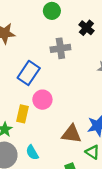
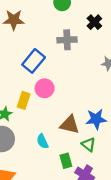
cyan semicircle: (32, 152) -> (42, 141), moved

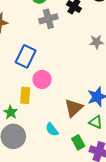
gray cross: (67, 40) -> (48, 19), moved
brown triangle: (70, 125) -> (74, 108), turned -42

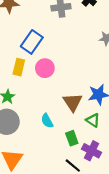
yellow rectangle: (25, 95) -> (19, 67), moved
brown triangle: (74, 108) -> (73, 102), turned -30

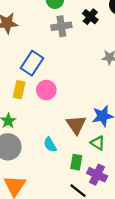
green rectangle: (72, 138) -> (76, 162), turned 32

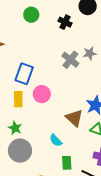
gray cross: (61, 26) -> (70, 60), moved, turned -30
green rectangle: (76, 162) -> (67, 163), moved

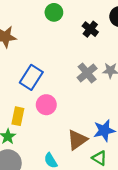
yellow rectangle: (18, 99) -> (18, 116), moved
brown triangle: (74, 118) -> (77, 140), turned 30

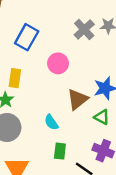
pink circle: (46, 105) -> (58, 63), moved

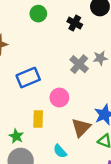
blue rectangle: (27, 37) -> (28, 78), turned 45
yellow rectangle: (15, 78) -> (38, 119), moved

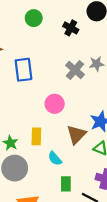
blue rectangle: (28, 78) -> (23, 70), moved, turned -75
yellow rectangle: (38, 119) -> (36, 136), moved

